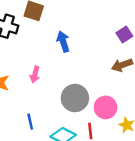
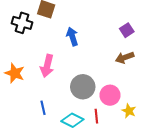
pink arrow: (35, 74) -> (47, 66), size x1.5

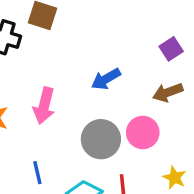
blue arrow: (72, 36) -> (106, 79), moved, turned -102
pink circle: (110, 95) -> (143, 132), moved

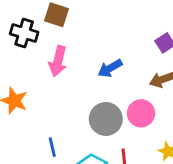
pink arrow: (44, 106) -> (58, 61), moved

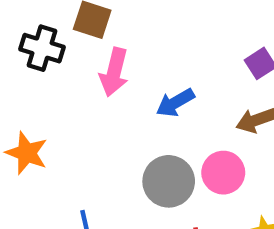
pink arrow: (58, 61) -> (114, 72), moved

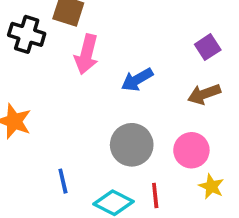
pink circle: (223, 173) -> (191, 150), moved

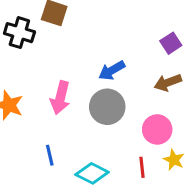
pink arrow: (86, 54) -> (60, 98), moved
gray circle: (132, 145) -> (107, 107), moved
red line: (155, 196) -> (142, 167), moved

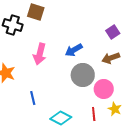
pink arrow: (60, 98) -> (40, 54), moved
gray circle: (107, 107) -> (83, 75), moved
blue line: (50, 155) -> (33, 98), moved

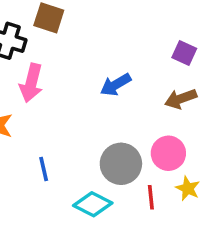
purple square: (113, 32) -> (184, 53), turned -32
pink arrow: (40, 54) -> (31, 83), moved
gray circle: (83, 75) -> (121, 164), moved

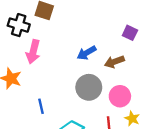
brown arrow: (181, 99) -> (114, 62), moved
gray circle: (121, 164) -> (89, 87), moved

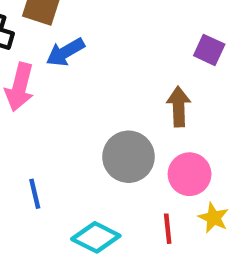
blue arrow: (87, 53) -> (65, 52), moved
brown arrow: (114, 62) -> (179, 107), turned 108

